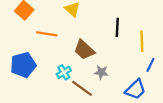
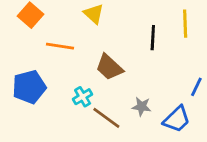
yellow line: (142, 41) -> (185, 24), moved
gray star: (101, 72) -> (142, 107), moved

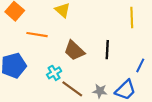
black line: (153, 38) -> (107, 50), moved
gray star: (142, 107) -> (100, 91), moved

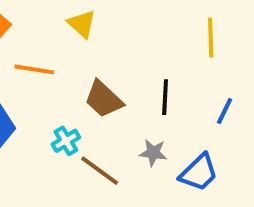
blue line: (140, 65) -> (225, 111), moved
gray star: (100, 91) -> (153, 153), moved

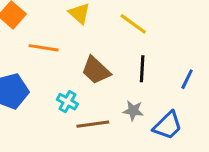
yellow line: (211, 38) -> (133, 24), moved, turned -52
cyan cross: (66, 141) -> (67, 102), turned -30
brown line: (100, 171) -> (93, 124), turned -44

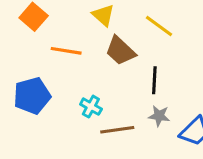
black line: (142, 69) -> (154, 80), moved
brown trapezoid: (96, 70) -> (120, 51), moved

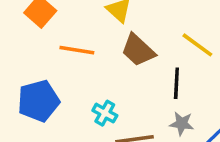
yellow line: (159, 26) -> (197, 45), moved

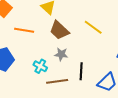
black line: (176, 83) -> (81, 71), moved
gray star: (182, 124) -> (61, 54), moved

